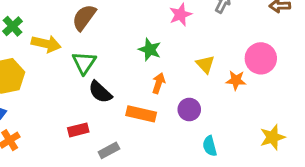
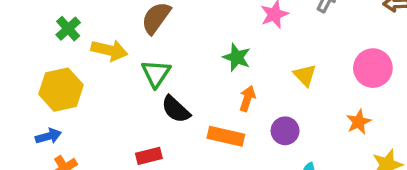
orange star: (236, 80) -> (359, 122), moved, turned -30

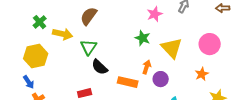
green star: (237, 57) -> (143, 38), moved
yellow triangle: (305, 75) -> (172, 48), size x1.6
orange arrow: (247, 99) -> (147, 67), moved
blue arrow: (48, 136) -> (29, 82), turned 72

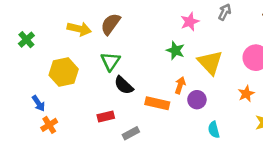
green cross: (40, 22) -> (26, 40), moved
yellow arrow: (63, 34) -> (79, 29), moved
yellow hexagon: (36, 56) -> (64, 72), moved

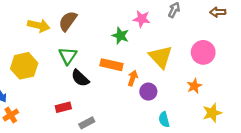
pink star: (190, 22) -> (142, 19), turned 30
green star: (175, 50) -> (120, 36), moved
orange rectangle: (157, 103) -> (111, 65), moved

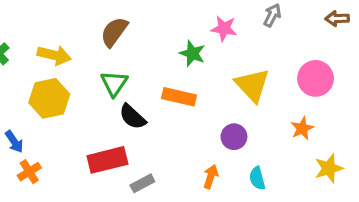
yellow arrow: (39, 26) -> (54, 55), moved
orange arrow: (133, 78) -> (211, 177), moved
red rectangle: (63, 107) -> (107, 160), size x1.6

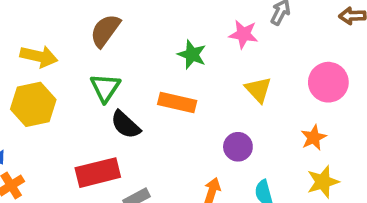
pink star: (224, 29) -> (244, 34), moved
yellow triangle: (252, 85) -> (258, 90), size x0.7
yellow star: (329, 168) -> (323, 182), moved

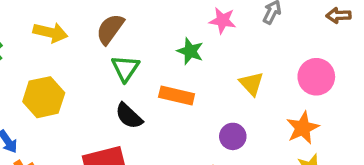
pink star: (244, 34) -> (223, 21), moved
yellow arrow: (39, 56) -> (50, 32), moved
green triangle: (105, 88) -> (125, 68), moved
orange star: (314, 138) -> (303, 128), size x1.4

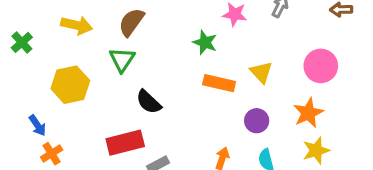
green triangle: (125, 68) -> (122, 60), moved
orange rectangle: (177, 95) -> (219, 83), moved
purple circle: (233, 136) -> (257, 121), moved

